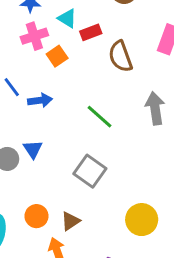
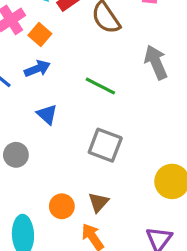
blue arrow: (40, 100) -> (37, 69), moved
blue triangle: (33, 149) -> (47, 114), moved

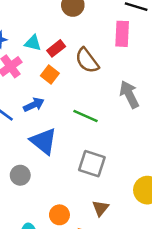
orange square: (40, 34) -> (50, 74), moved
blue triangle: (47, 114) -> (44, 141), size x1.6
brown triangle: (98, 202) -> (100, 208), moved

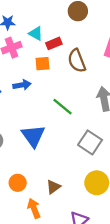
orange square: (50, 74) -> (43, 64), turned 32
blue triangle: (44, 141) -> (33, 136), moved
gray square: (92, 164) -> (90, 142), moved

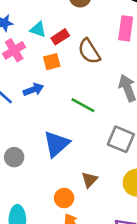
blue triangle: (33, 136) -> (56, 144), turned 35
orange circle: (18, 183) -> (64, 198), moved
brown triangle: (53, 187) -> (89, 180), moved

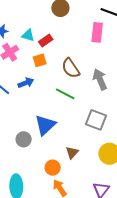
brown semicircle: (89, 51) -> (71, 68), moved
gray circle: (14, 157) -> (24, 139), moved

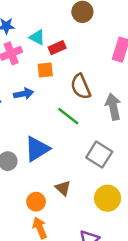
brown triangle: (72, 152) -> (63, 188), turned -40

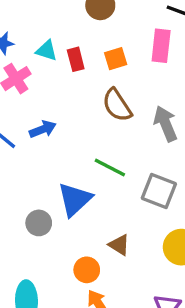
red rectangle: (57, 48) -> (76, 59), turned -70
orange square: (45, 70) -> (116, 59), moved
green line: (68, 116) -> (110, 168), moved

